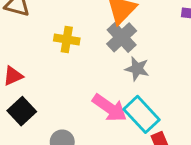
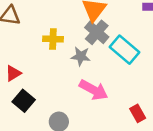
gray star: (137, 69) -> (81, 56), moved
cyan rectangle: (142, 114) -> (125, 50), moved

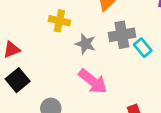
gray cross: (97, 32) -> (122, 35), moved, turned 30
cyan rectangle: (125, 50) -> (143, 48), moved, size x0.6

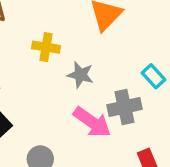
gray cross: (122, 35) -> (124, 107), moved

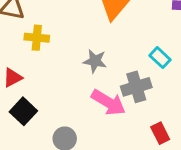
yellow cross: (46, 47) -> (37, 38), moved

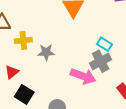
cyan rectangle: (160, 58) -> (104, 44), moved
gray star: (95, 61) -> (46, 52), moved

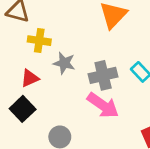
gray cross: (101, 61) -> (103, 75), moved
red triangle: (12, 72) -> (30, 78), moved

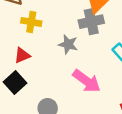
gray star: (64, 63) -> (68, 44), moved
gray cross: (103, 75) -> (91, 22), moved

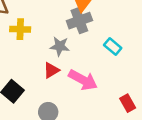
red triangle: (22, 55) -> (51, 70), moved

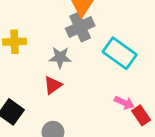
cyan rectangle: (113, 47) -> (120, 53), size x1.6
pink arrow: (83, 80) -> (124, 103), moved, size x0.6

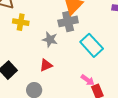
red triangle: (53, 85) -> (46, 65), moved

